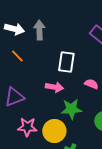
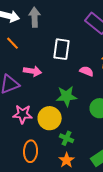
pink arrow: (54, 87) -> (33, 71), moved

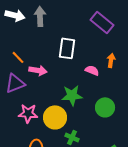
orange line: (13, 43) -> (18, 57), moved

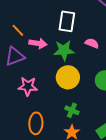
green star: (72, 95) -> (64, 50), moved
yellow circle: (55, 117) -> (68, 77), moved

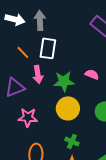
white rectangle: (67, 21) -> (48, 48), moved
orange line: (18, 30) -> (23, 52), moved
pink arrow: (38, 43) -> (38, 74), turned 72

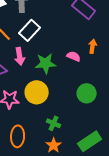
white rectangle: (48, 48) -> (30, 30), turned 35
yellow circle: (68, 108) -> (37, 92), moved

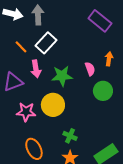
pink semicircle: (74, 56) -> (90, 69), turned 48
green circle: (87, 93) -> (103, 91), moved
orange ellipse: (18, 136) -> (34, 149), turned -30

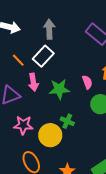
gray arrow: (38, 15) -> (49, 29), moved
yellow circle: (53, 105) -> (50, 135), moved
green cross: (70, 136) -> (67, 121), moved

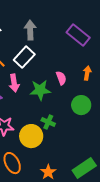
pink semicircle: (87, 82) -> (61, 78), moved

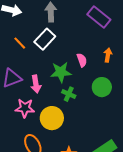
pink arrow: (14, 83) -> (36, 84), moved
green cross: (48, 122) -> (69, 94), moved

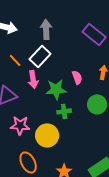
pink arrow: (36, 84) -> (33, 79), moved
green cross: (69, 94) -> (64, 111), turned -32

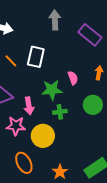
gray arrow: (46, 29) -> (55, 20), moved
white rectangle: (40, 56) -> (36, 57), turned -30
pink arrow: (33, 79) -> (29, 106), moved

